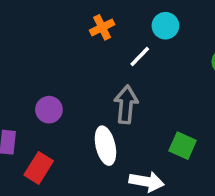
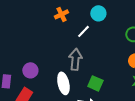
purple circle: (49, 110) -> (30, 70), moved
green square: (183, 146) -> (95, 83), moved

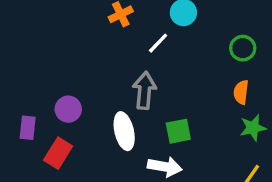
green square: (95, 83) -> (178, 131), turned -35

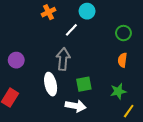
purple circle: (68, 109) -> (16, 60), moved
green star: (253, 128) -> (118, 91), moved

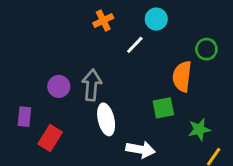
gray arrow: (63, 59) -> (92, 85), moved
orange semicircle: (122, 60) -> (182, 76), moved, size x1.5
green square: (84, 84) -> (163, 108), moved

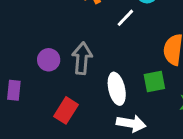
white ellipse: (106, 119) -> (117, 89), moved
red rectangle: (50, 138) -> (66, 110), moved

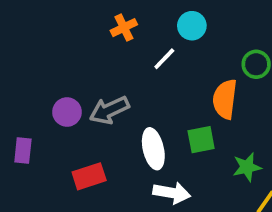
gray arrow: (82, 58) -> (109, 110), turned -120
red rectangle: (66, 110) -> (89, 176), turned 40

